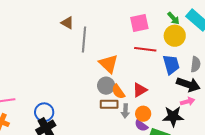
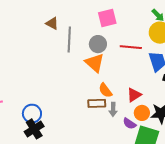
pink square: (139, 23) -> (107, 18), moved
gray circle: (106, 86) -> (98, 44), moved
red triangle: (140, 90) -> (134, 95), moved
orange circle: (143, 114) -> (142, 113), moved

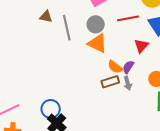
red triangle: (134, 95) -> (141, 46), moved
purple semicircle: (130, 124) -> (128, 67), moved, turned 104

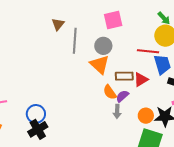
brown triangle: (46, 17) -> (58, 24), turned 40
red line: (128, 18) -> (148, 51), moved
brown rectangle: (110, 82) -> (124, 76), moved

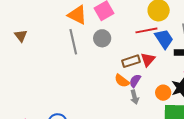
brown triangle: (58, 24) -> (21, 36), moved
orange triangle: (100, 65) -> (77, 15), moved

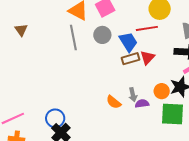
blue trapezoid: (164, 39) -> (128, 42), moved
orange semicircle: (122, 81) -> (114, 102), moved
purple semicircle: (135, 81) -> (142, 104), moved, turned 48

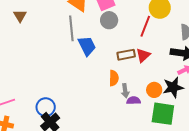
red line: (147, 28) -> (145, 26), turned -65
gray circle: (102, 35) -> (109, 20), moved
blue trapezoid: (128, 42) -> (87, 46), moved
orange semicircle: (114, 102) -> (114, 78), moved, turned -133

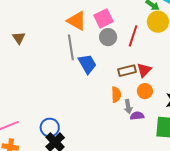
red line: (145, 26) -> (133, 36), moved
orange circle: (154, 90) -> (145, 91), moved

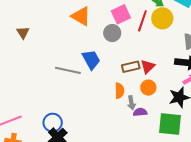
pink square: (103, 18) -> (121, 14), moved
red line: (133, 36) -> (142, 21), moved
gray line: (71, 47) -> (68, 70), moved, turned -70

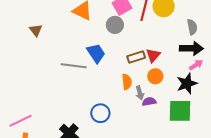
brown triangle: (23, 33) -> (36, 30), moved
blue circle: (53, 123) -> (100, 113), moved

